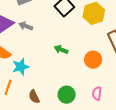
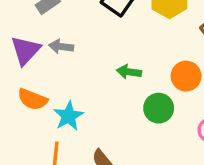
green circle: (67, 95) -> (159, 108), moved

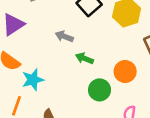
gray arrow: (61, 46) -> (64, 36), moved

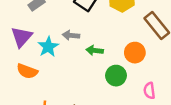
cyan star: (33, 80) -> (48, 47), moved

